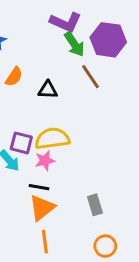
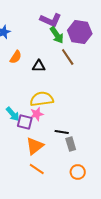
purple square: (21, 143) -> (25, 122), moved
black line: (39, 187) -> (62, 132), moved
orange line: (45, 242) -> (37, 169), turned -49

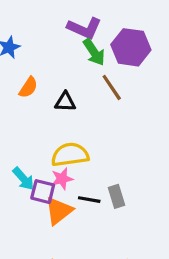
black line: (62, 132) -> (89, 200), moved
gray rectangle: (71, 144) -> (116, 196), moved
orange triangle: (35, 146) -> (59, 211), moved

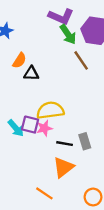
black triangle: (65, 102) -> (31, 74), moved
purple square: (43, 192) -> (30, 125), moved
orange triangle: (59, 211) -> (63, 167), moved

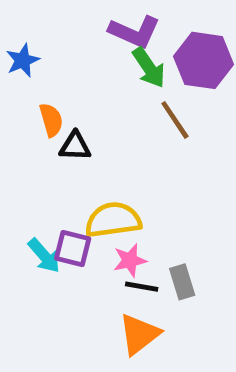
orange semicircle: (19, 60) -> (51, 120), turned -49
pink star: (44, 128) -> (130, 260), moved

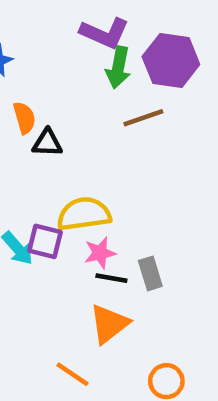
green arrow: (149, 68) -> (118, 67), turned 45
brown line: (175, 120) -> (143, 118), turned -75

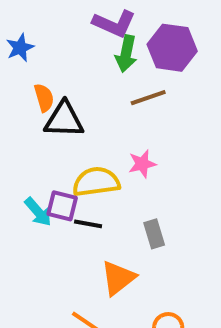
black triangle: (47, 143) -> (64, 120), size x1.5
pink star: (100, 253) -> (142, 164), moved
black line: (111, 278) -> (88, 224), moved

